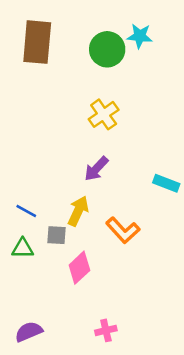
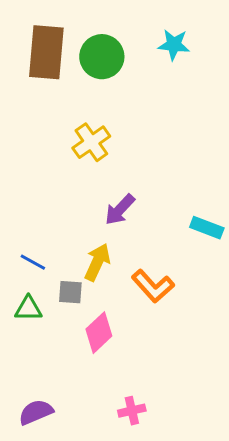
green circle: (107, 49) -> (102, 57), moved
yellow cross: (104, 114) -> (91, 142), moved

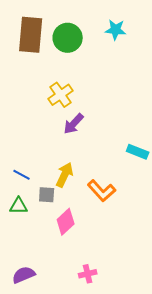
purple arrow: (120, 210) -> (74, 124), moved

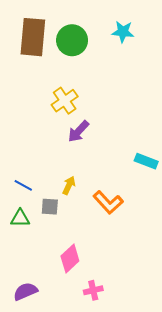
yellow arrow: (65, 175) -> (69, 185), size x0.7
pink diamond: (66, 222) -> (70, 259), moved

